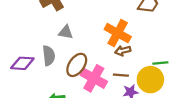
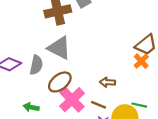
gray triangle: (66, 32) -> (59, 48), size x1.6
orange cross: (118, 33) -> (141, 61), moved, size x0.6

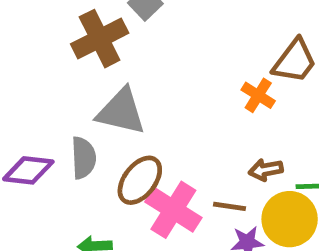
orange cross: (141, 61) -> (258, 95), moved
brown arrow: (107, 82) -> (266, 170), moved

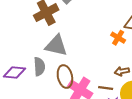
brown ellipse: (140, 180) -> (65, 77), turned -50

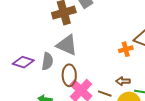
orange cross: (118, 38) -> (126, 49), turned 32

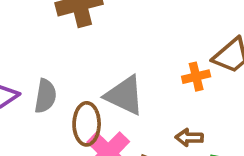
gray triangle: (67, 45) -> (125, 95), moved

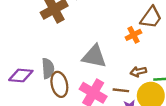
brown ellipse: (87, 124) -> (59, 84), moved

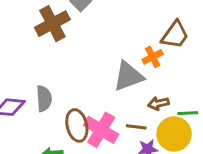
gray triangle: (94, 56) -> (128, 76), moved, turned -32
brown ellipse: (59, 84) -> (77, 125), moved

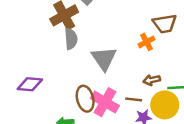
brown trapezoid: (175, 35) -> (165, 24), turned 45
gray triangle: (128, 76) -> (104, 59), moved, turned -44
gray semicircle: (44, 99) -> (71, 39), moved

